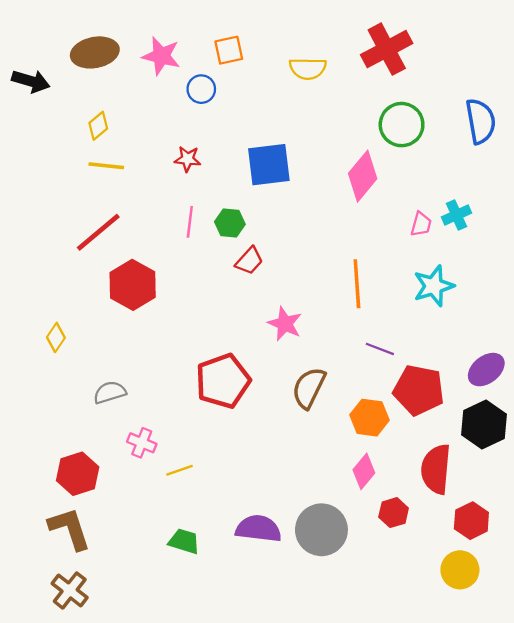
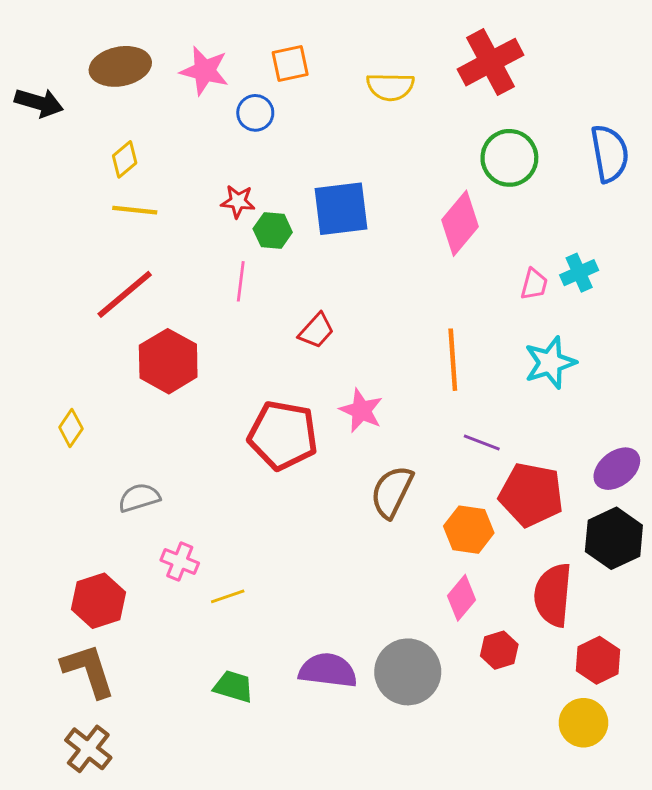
green hexagon: (230, 223) -> (273, 230), moved
red pentagon: (223, 381) -> (283, 435), moved, turned 30

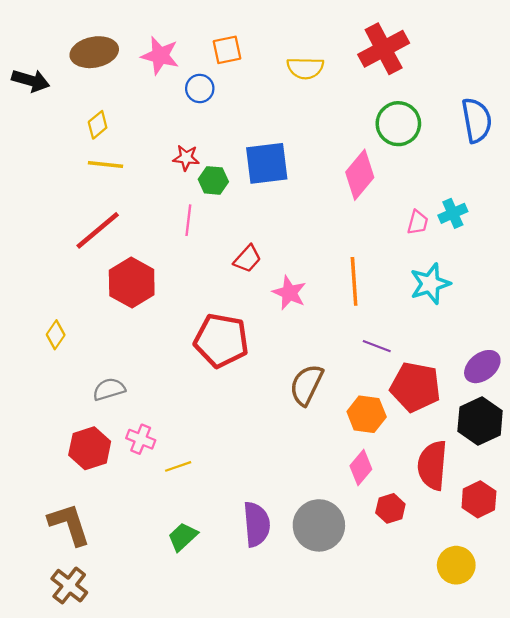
pink star: (361, 411) -> (289, 293), moved
red hexagon: (98, 601) -> (90, 448), moved
red hexagon: (598, 660) -> (479, 499), moved
purple semicircle: (328, 670) -> (256, 524), turned 78
green trapezoid: (234, 686) -> (183, 537), turned -60

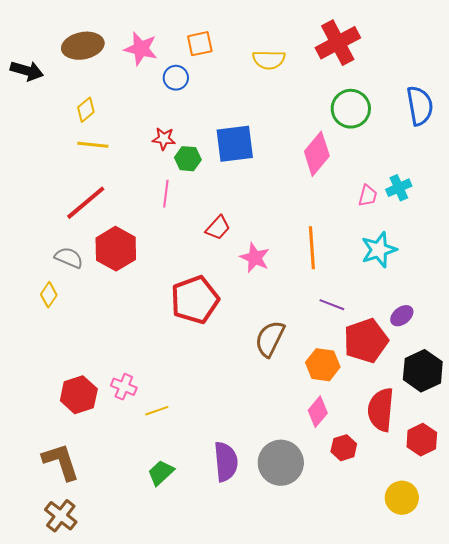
red pentagon: (221, 340) -> (195, 300), turned -30
purple ellipse: (482, 367) -> (402, 316), moved, size x0.7
red pentagon: (415, 387) -> (366, 341), turned -30
gray semicircle: (109, 389) -> (69, 258), moved, turned 40

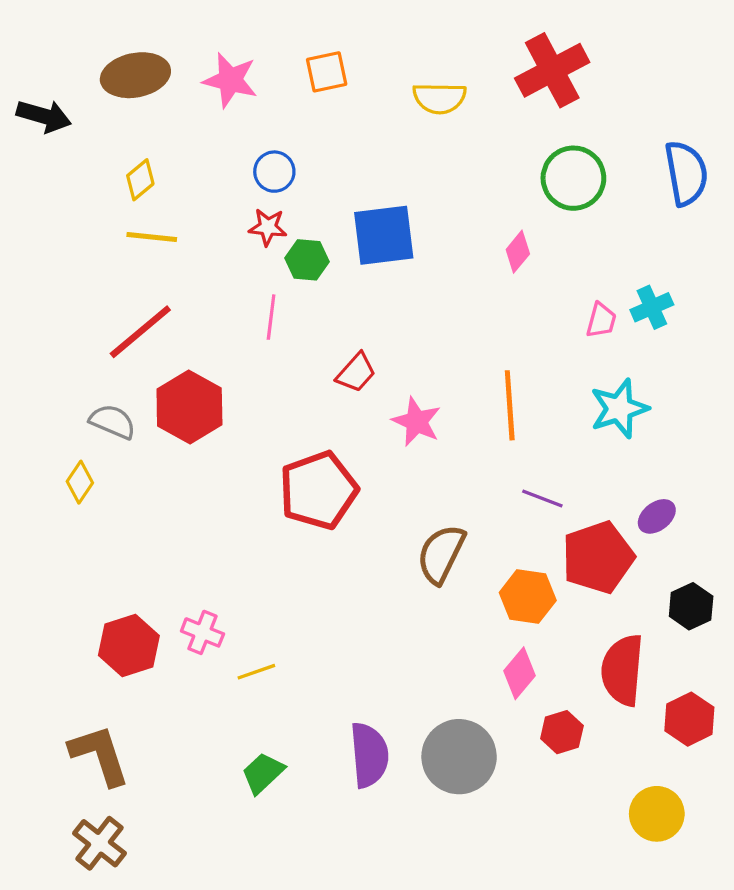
blue circle: (176, 78) -> (274, 172), moved
pink diamond: (317, 154) -> (518, 252), size x0.6
black hexagon: (423, 371) -> (691, 606), size x0.7

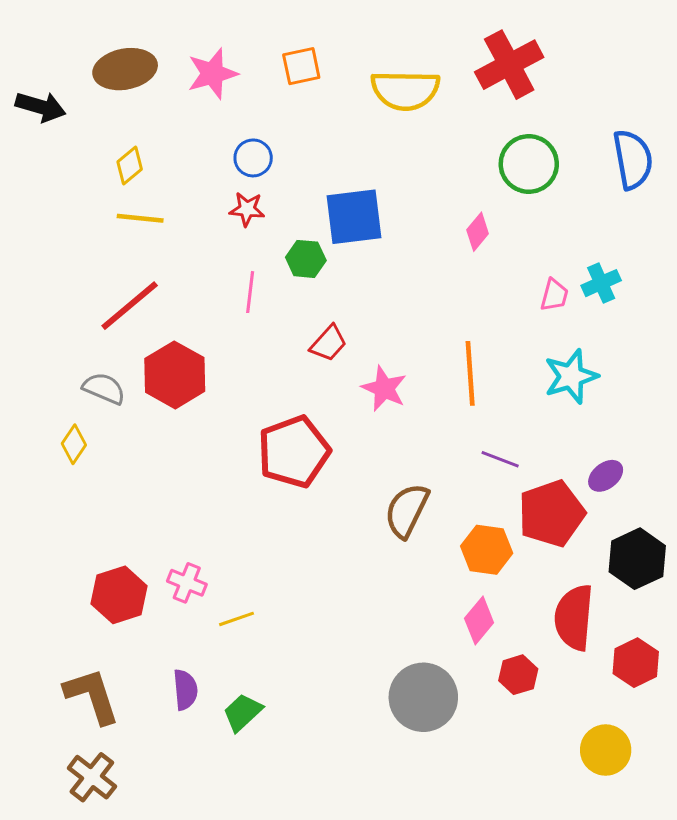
pink star: (230, 80) -> (212, 74), turned -30
yellow semicircle: (439, 98) -> (405, 90), size x1.4
green hexagon: (307, 260) -> (306, 259), moved
black hexagon: (691, 606) -> (637, 559), size x1.4
purple semicircle: (369, 755) -> (185, 690), moved, size x0.7

